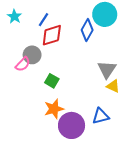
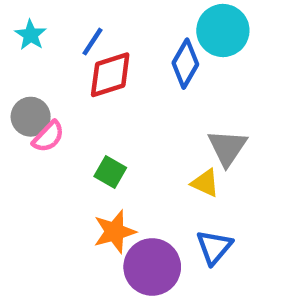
gray circle: (32, 55) -> (31, 117), moved
yellow triangle: (113, 86) -> (205, 183), moved
blue triangle: (101, 116) -> (214, 247), turned -36

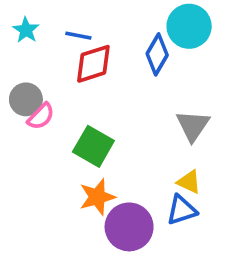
blue line: (92, 42) -> (78, 36), turned 68
green square: (110, 172) -> (93, 146), size x1.5
yellow triangle: (205, 183) -> (189, 182), moved
blue triangle: (214, 247) -> (182, 210), turned 32

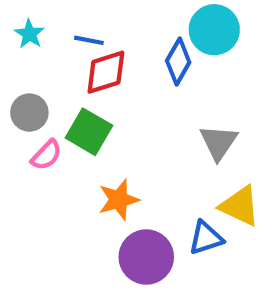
pink semicircle: (41, 116) -> (46, 155), moved
green square: (93, 146) -> (89, 132), moved
yellow triangle: (189, 182) -> (240, 206), moved, size x1.5
orange star: (97, 197) -> (119, 200), moved

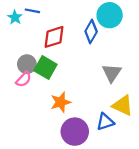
blue line: (89, 40) -> (32, 11), moved
gray circle: (29, 113) -> (27, 64), moved

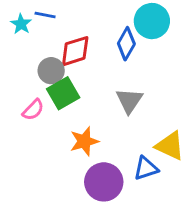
gray circle: (27, 64) -> (51, 71), moved
green square: (45, 67) -> (63, 93), turned 30
gray triangle: (112, 73) -> (129, 101), moved

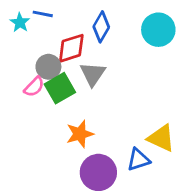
cyan circle: (152, 21) -> (158, 30), moved
blue diamond: (126, 44) -> (101, 27), moved
gray triangle: (129, 101) -> (93, 74), moved
pink semicircle: (33, 110) -> (34, 87), moved

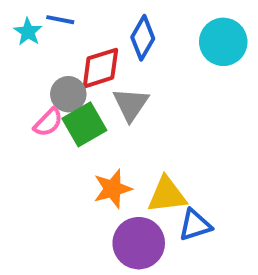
yellow triangle: (161, 138) -> (167, 195), moved, turned -32

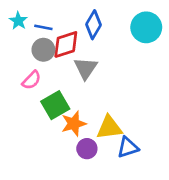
blue line: (60, 20) -> (43, 27), moved
gray circle: (68, 94) -> (43, 50), moved
green square: (84, 124) -> (55, 105), moved
purple circle: (139, 243) -> (87, 149), moved, size x0.6

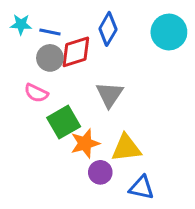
cyan star: (18, 21) -> (21, 24), turned -30
gray triangle: (86, 68) -> (109, 95), moved
pink semicircle: (32, 80) -> (36, 93), turned 72
blue triangle: (128, 147) -> (141, 188), moved, turned 30

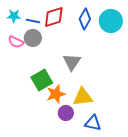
blue diamond: (108, 29) -> (85, 19), moved
red diamond: (76, 52) -> (54, 17), moved
pink semicircle: (36, 93) -> (16, 42), moved

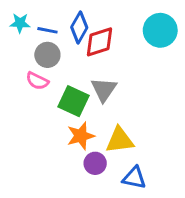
red diamond: (54, 17) -> (99, 42), moved
blue diamond: (85, 19) -> (79, 27), moved
pink semicircle: (16, 42) -> (37, 81), moved
green square: (42, 80) -> (73, 101), moved, turned -35

